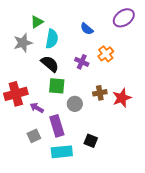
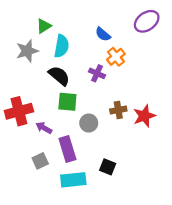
orange cross: (106, 54) -> (116, 57), moved

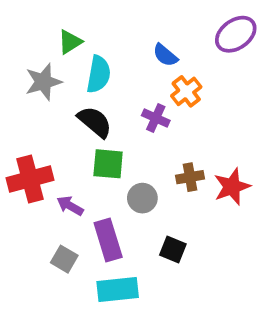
gray square: (40, 161) -> (64, 259), turned -35
black square: (108, 167) -> (173, 250), moved

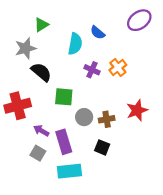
cyan semicircle: (99, 74) -> (75, 44), moved
orange cross: (186, 91) -> (118, 67), moved
black semicircle: (95, 122) -> (41, 72), moved
brown cross: (190, 177) -> (107, 119), moved
purple arrow: (70, 206) -> (41, 131), moved

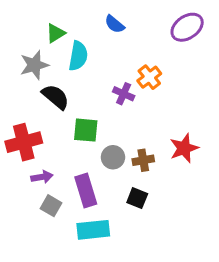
blue semicircle: (98, 33) -> (114, 24), moved
cyan semicircle: (75, 44) -> (78, 56), moved
orange cross: (118, 67) -> (149, 77), moved
purple arrow: (41, 131) -> (42, 177), moved, turned 140

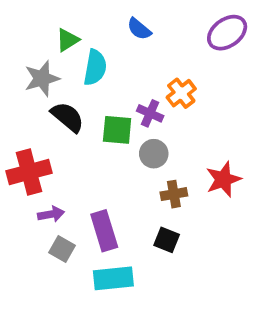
green square: (86, 130) -> (117, 130), moved
gray circle: (113, 157) -> (154, 154), moved

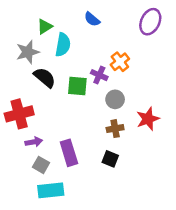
purple ellipse: (227, 33) -> (150, 22), turned -30
gray circle: (154, 154) -> (115, 99), moved
cyan rectangle: (113, 278) -> (51, 190), moved

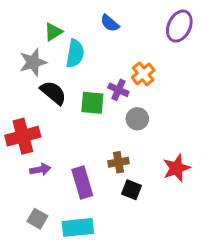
red star: (148, 119) -> (176, 168), moved
brown cross: (115, 129) -> (118, 162), moved
gray square: (41, 165) -> (37, 219), moved
cyan rectangle: (51, 190) -> (78, 227), moved

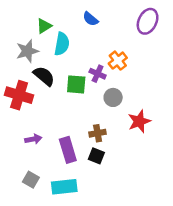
red cross: (23, 136) -> (19, 95), moved, turned 32
red star: (176, 168) -> (139, 121), moved
black square: (132, 190) -> (96, 156), moved

